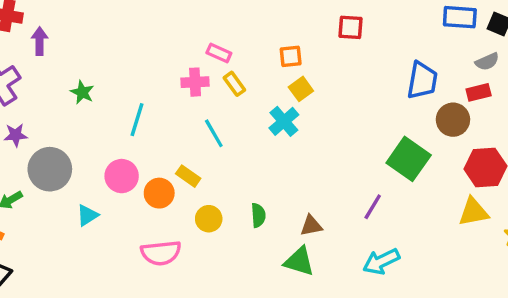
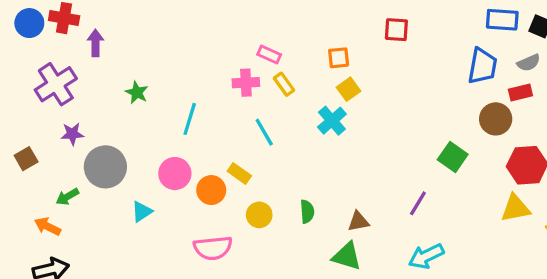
blue trapezoid: (422, 80) -> (482, 66), moved
green square: (409, 159) -> (453, 157), size x0.7

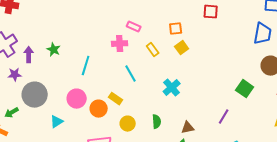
purple arrow: (95, 43) -> (29, 55), moved
yellow rectangle: (284, 84) -> (153, 50), moved
cyan cross: (332, 121) -> (172, 88), moved

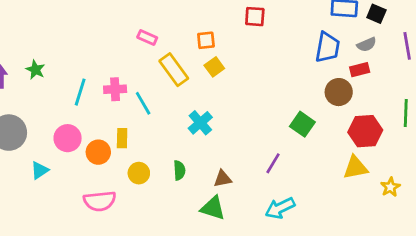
pink cross: (120, 44) -> (115, 89), moved
yellow rectangle: (153, 50) -> (174, 70), size x1.6
yellow rectangle: (116, 99) -> (122, 138), turned 56

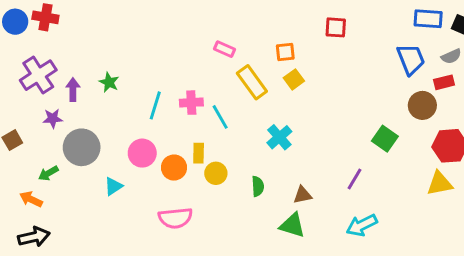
blue trapezoid: (327, 47) -> (411, 59), turned -32
yellow circle: (139, 173) -> (216, 173), moved

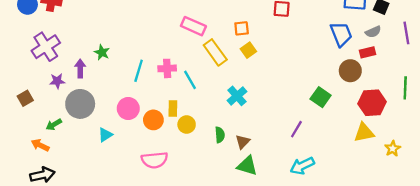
pink rectangle: (225, 49) -> (193, 26), size x1.5
purple arrow: (73, 90) -> (80, 68), moved
brown triangle: (303, 195) -> (243, 142), moved, turned -35

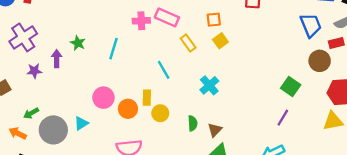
yellow rectangle: (215, 52) -> (188, 43), size x0.7
pink cross: (167, 68) -> (141, 21), moved
cyan line: (139, 71) -> (113, 49), moved
gray circle: (80, 104) -> (53, 130), moved
purple line: (296, 129) -> (283, 118), moved

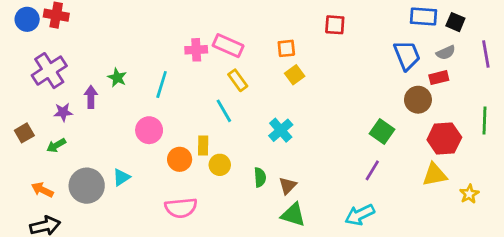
yellow rectangle: (188, 43) -> (238, 80), moved
pink circle: (103, 98) -> (149, 130), moved
green arrow: (31, 113) -> (56, 145), moved

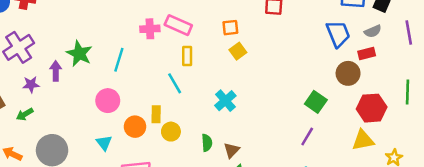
green star: (117, 78) -> (79, 54), size x1.5
yellow rectangle: (238, 80) -> (187, 56), turned 36
cyan triangle: (121, 177) -> (104, 143), moved, turned -35

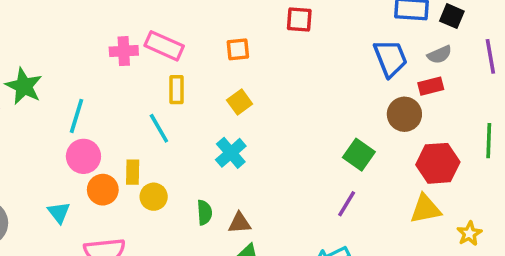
yellow square: (238, 51) -> (240, 102), moved
cyan line: (119, 60) -> (76, 116), moved
pink circle: (108, 101) -> (83, 156), moved
brown triangle: (232, 150) -> (240, 223), turned 42

